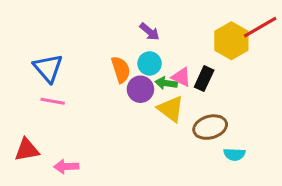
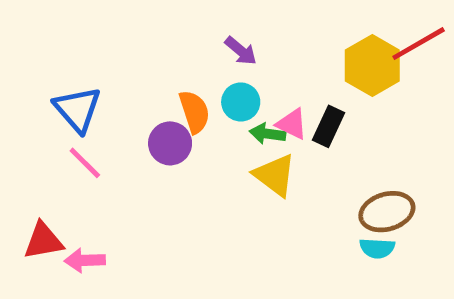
purple circle: (140, 89) -> (170, 143), moved
pink line: (53, 101) -> (85, 163), turned 35
brown ellipse: (210, 127) -> (387, 212), moved
pink arrow: (66, 166) -> (85, 260), moved

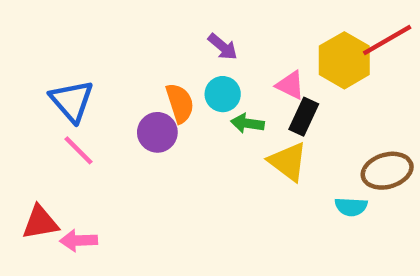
pink triangle: (292, 124) -> (290, 85), moved
yellow triangle: (275, 175) -> (288, 162), moved
brown ellipse: (387, 212) -> (387, 171), moved
cyan semicircle: (377, 248) -> (351, 207), moved

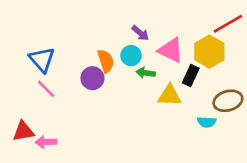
purple arrow: (223, 47) -> (140, 33), moved
yellow hexagon: (344, 60) -> (209, 52), moved
pink triangle: (290, 85) -> (171, 50), size x1.5
black rectangle: (304, 117) -> (191, 76), moved
yellow triangle: (288, 162) -> (170, 95), turned -35

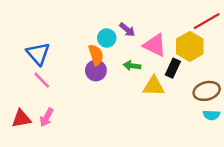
cyan circle: (131, 56) -> (107, 38), moved
purple circle: (92, 78) -> (96, 70), moved
cyan semicircle: (207, 122) -> (211, 115), moved
pink arrow: (46, 142) -> (47, 117), moved, turned -60

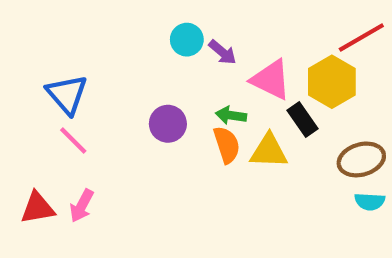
cyan circle: (107, 38) -> (187, 40), moved
orange semicircle: (96, 55) -> (227, 145), moved
black rectangle: (173, 68) -> (302, 120), turned -60

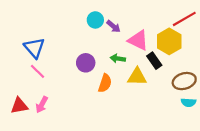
orange semicircle: (227, 145) -> (105, 83), moved, turned 36

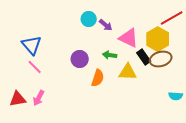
brown ellipse: (184, 81) -> (161, 59), moved

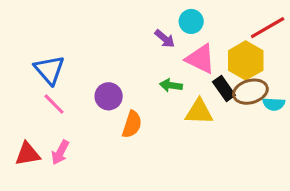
cyan circle: (89, 19) -> (191, 21), moved
purple circle: (80, 59) -> (109, 96), moved
orange semicircle: (98, 78) -> (132, 124), moved
cyan semicircle: (176, 96) -> (274, 104), moved

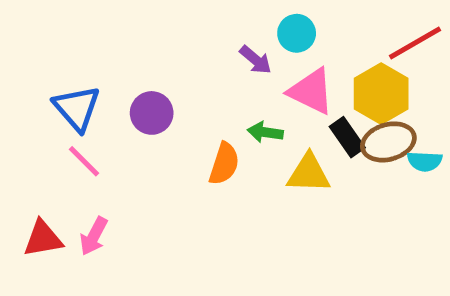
purple circle: (109, 96) -> (152, 113), moved
orange semicircle: (132, 124) -> (224, 164), moved

